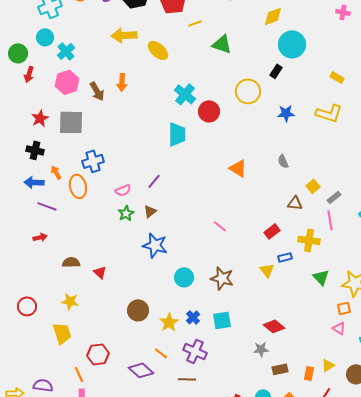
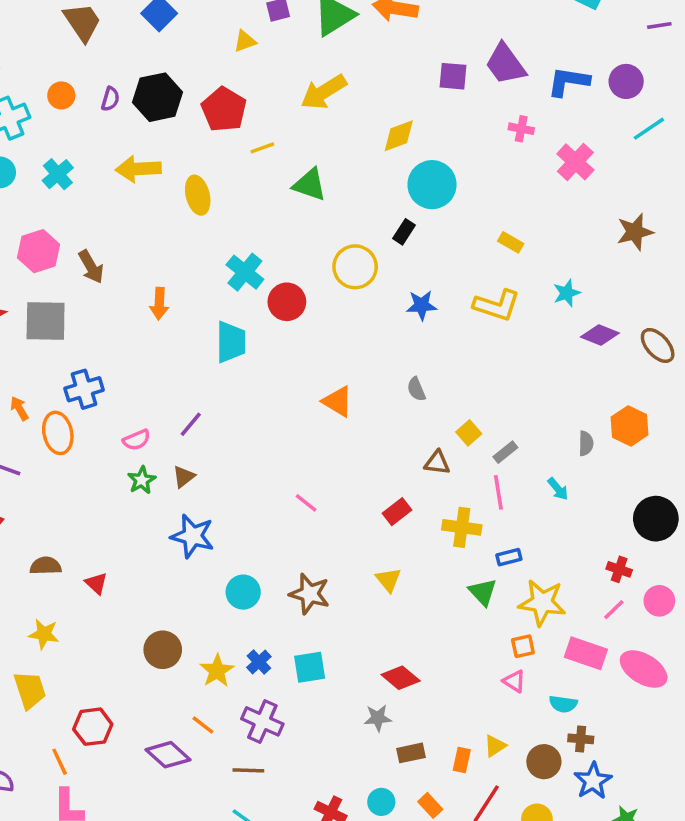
yellow ellipse: (158, 50) -> (198, 195), turned 35
cyan cross: (66, 51) -> (58, 174), moved
orange arrow: (122, 82) -> (159, 304), moved
blue rectangle: (285, 257) -> (509, 557), moved

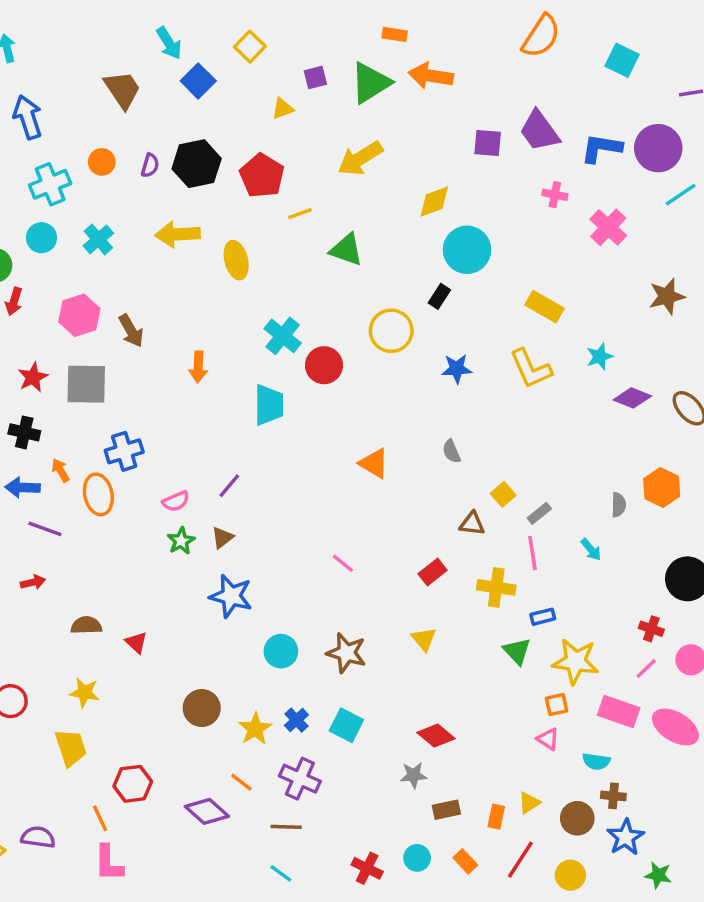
purple circle: (626, 81) -> (658, 148), size x1.4
yellow rectangle: (511, 242) -> (545, 307), size x1.5
yellow L-shape: (497, 305) -> (531, 369), turned 48
cyan square: (310, 667) -> (346, 725), turned 36

